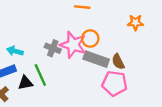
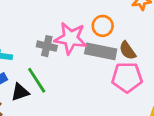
orange circle: (90, 38) -> (103, 26), moved

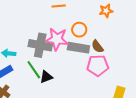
gray cross: (47, 46) -> (40, 45), size x1.6
black triangle: (20, 92) -> (46, 77), moved

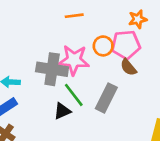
gray rectangle: (78, 48) -> (106, 98), moved, turned -70
pink pentagon: (98, 65) -> (126, 45), moved
green line: (34, 70) -> (74, 95), moved

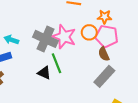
orange star: (138, 19) -> (105, 17), moved
gray rectangle: (106, 98) -> (104, 76), moved
black triangle: (62, 111) -> (44, 73), turned 32

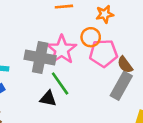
pink pentagon: (107, 36) -> (103, 53), moved
pink star: (64, 37) -> (62, 50), turned 30
brown semicircle: (104, 54) -> (125, 65), moved

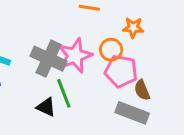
gray rectangle: (121, 86) -> (132, 113), turned 68

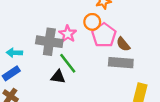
pink star: (75, 56) -> (68, 34), size x0.7
pink pentagon: (121, 71) -> (104, 35), turned -30

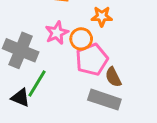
pink star: (68, 34) -> (57, 33), moved
green line: (68, 63) -> (37, 83), turned 55

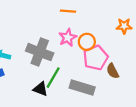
orange star: (102, 16) -> (124, 26), moved
gray rectangle: (104, 100) -> (82, 87), moved

